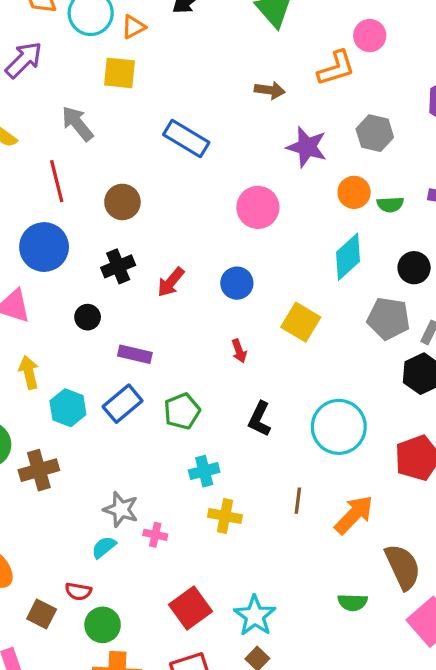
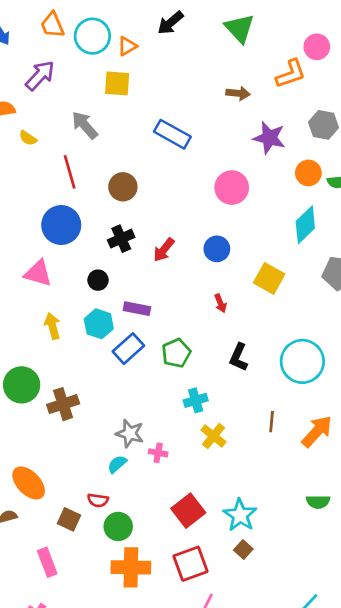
cyan hexagon: (68, 408) -> (99, 324), moved
yellow cross: (225, 516) -> (213, 436), turned 30

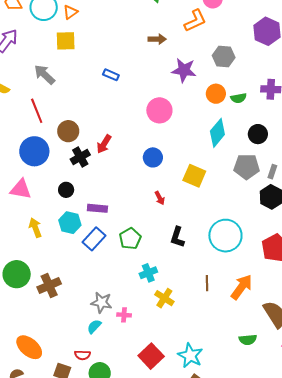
blue rectangle: (172, 134) -> (111, 75), size x0.6
brown circle: (123, 187) -> (68, 131), moved
red arrow: (164, 250) -> (104, 144), moved

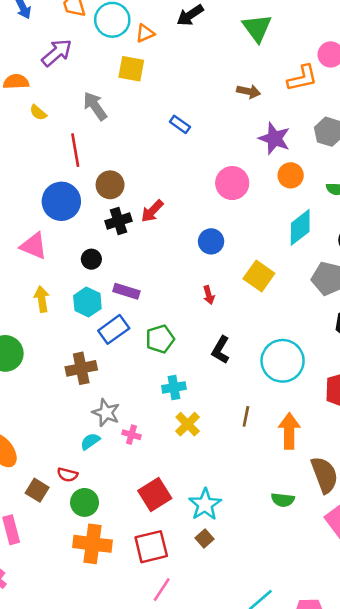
orange circle: (216, 94) -> (291, 175), moved
brown cross: (49, 285) -> (81, 368), moved
orange arrow: (242, 287) -> (289, 431), turned -48

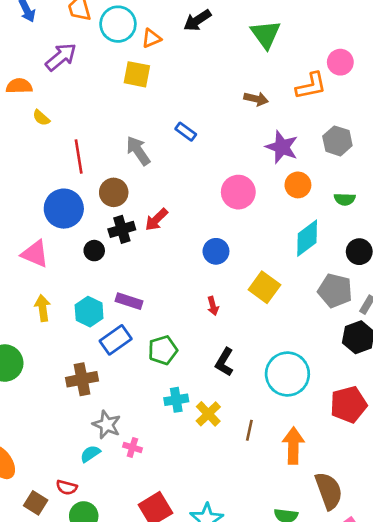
gray arrow: (95, 106) -> (138, 151), moved
black circle: (91, 259) -> (94, 251), moved
yellow cross: (188, 424) -> (208, 414), moved

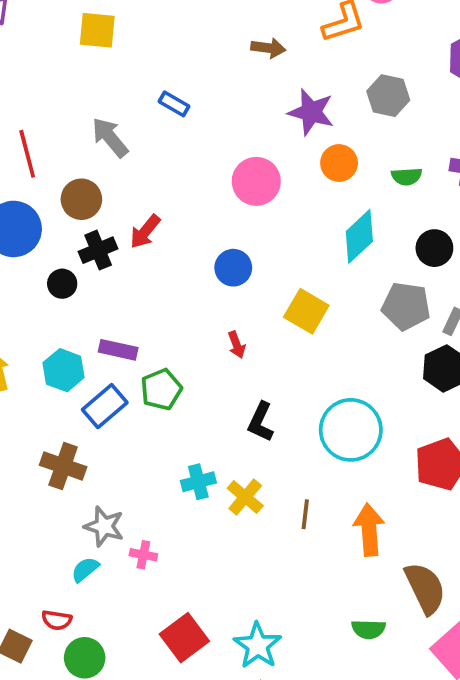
green pentagon: (163, 350) -> (161, 389), moved
brown cross: (82, 379) -> (63, 466), turned 36

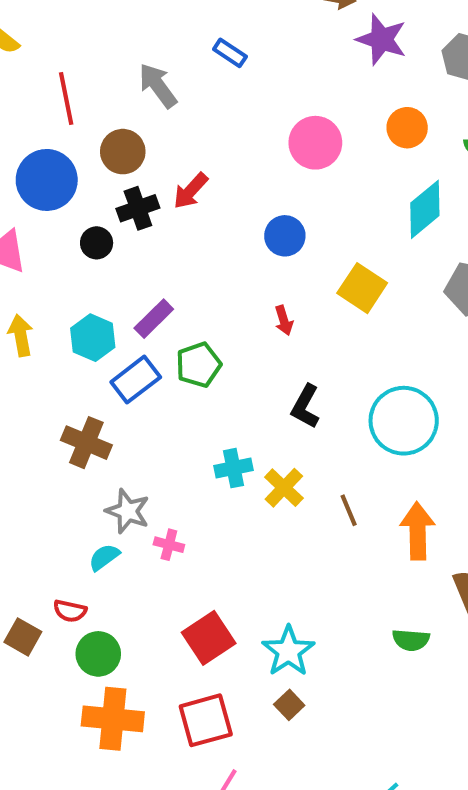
purple star: (311, 112) -> (382, 39), moved
purple rectangle: (118, 350) -> (154, 319), turned -60
brown line: (305, 514) -> (349, 510), turned -32

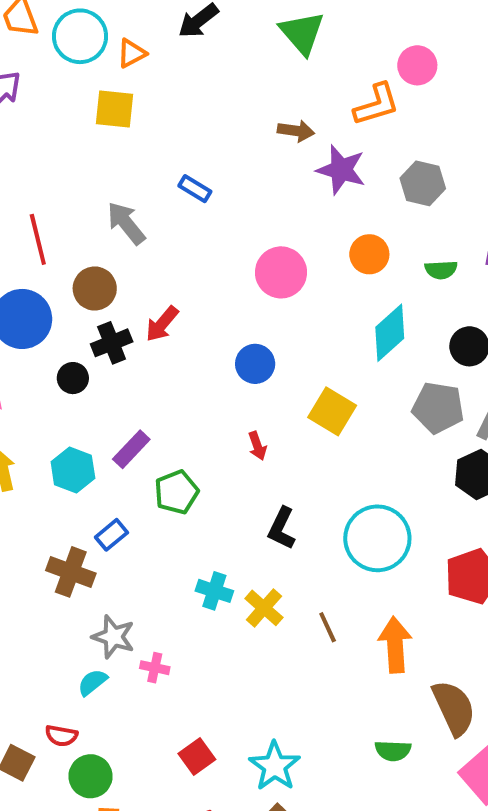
blue rectangle: (136, 380) -> (112, 535), moved, size x0.7
cyan cross: (233, 468) -> (214, 591), turned 32
red square: (209, 638) -> (197, 756), size x0.7

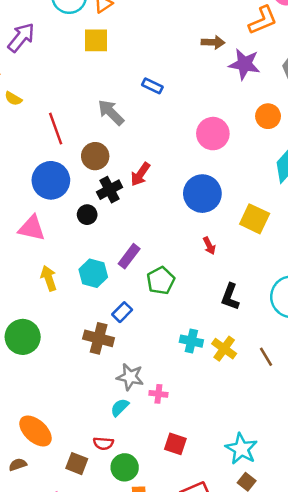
blue circle: (255, 364) -> (202, 194), size x1.5
red square: (197, 756) -> (175, 444), moved, turned -30

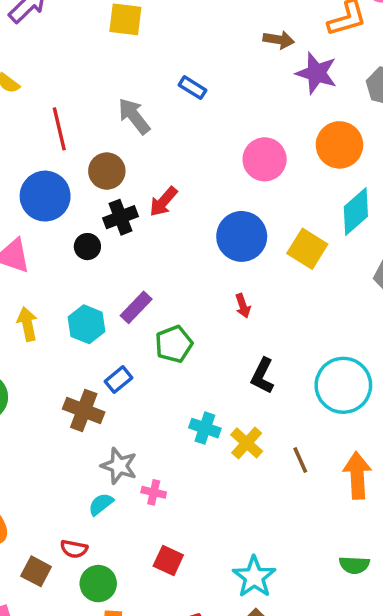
orange circle: (268, 116) -> (339, 145), size x1.4
yellow square: (255, 219) -> (307, 249), moved

